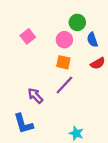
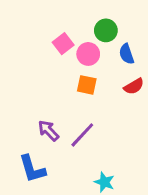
pink square: (28, 36) -> (63, 44), moved
purple line: (64, 85) -> (82, 135), moved

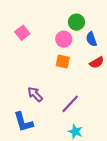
pink square: (63, 44) -> (22, 33), moved
purple line: (82, 135) -> (70, 104), moved

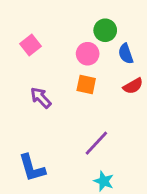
purple arrow: (35, 94) -> (41, 98), moved

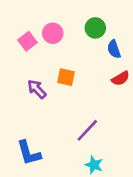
pink circle: (88, 54) -> (53, 33), moved
orange square: (86, 84) -> (66, 77), moved

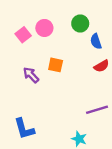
purple line: (87, 130) -> (97, 110), moved, turned 30

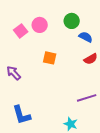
blue semicircle: (96, 41) -> (86, 37), turned 136
purple arrow: (31, 75) -> (14, 73), moved

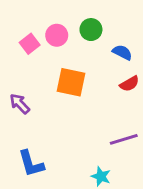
green circle: (72, 21) -> (91, 30), moved
orange square: (50, 58) -> (71, 82), size x1.5

